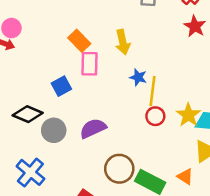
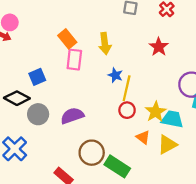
red star: (195, 26) -> (159, 47), moved
blue square: (61, 86) -> (37, 77), moved
orange triangle: (185, 177) -> (143, 137), moved

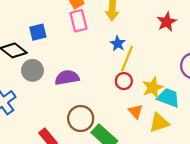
pink rectangle: (74, 60) -> (79, 21), turned -30

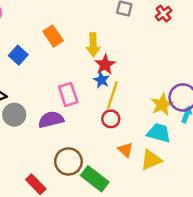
pink rectangle: (79, 21) -> (68, 94), moved
red star: (167, 22) -> (105, 65), moved
blue square: (38, 32) -> (18, 55), moved, turned -30
yellow star: (153, 87) -> (162, 104), moved

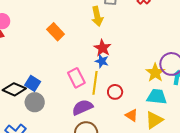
yellow arrow: (93, 45) -> (97, 16), moved
blue square: (18, 55) -> (33, 83), moved
yellow line: (112, 95) -> (95, 83), moved
purple semicircle: (51, 120) -> (82, 107), moved

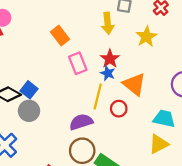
yellow star: (155, 73) -> (146, 37), moved
pink rectangle: (76, 78) -> (78, 63), moved
orange triangle: (132, 115) -> (134, 84), moved, size x1.6

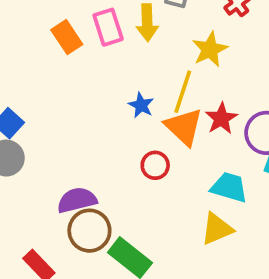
red star: (110, 59) -> (221, 119), moved
pink rectangle: (78, 63) -> (108, 27), moved
yellow line: (98, 96) -> (183, 92), moved
purple semicircle: (81, 122) -> (77, 200), moved

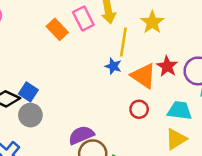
yellow line: (183, 92) -> (123, 42), moved
red circle: (155, 165) -> (139, 109), moved

